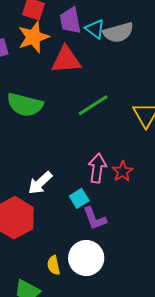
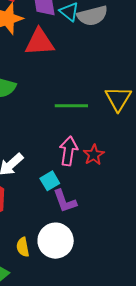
green line: (93, 105) -> (71, 106), moved, turned 32

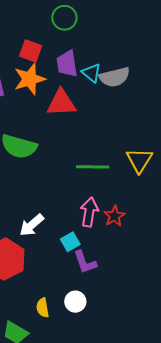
white circle: (56, 241) -> (75, 302), size x0.6

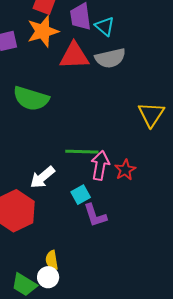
gray semicircle: (115, 77) -> (110, 58), moved
green line: (93, 167) -> (82, 152), moved
white circle: (75, 302) -> (48, 277), moved

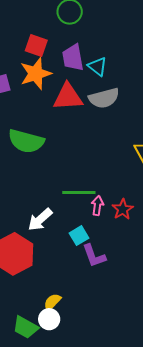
pink arrow: (100, 165) -> (97, 206), size x0.7
yellow semicircle: (52, 260) -> (52, 302), turned 54

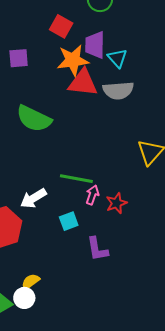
orange star: (36, 74) -> (73, 60), moved
purple L-shape: (94, 256) -> (97, 249), moved

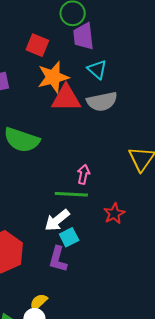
purple trapezoid: (95, 45) -> (83, 36), moved
pink arrow: (92, 195) -> (83, 174), moved
white arrow: (33, 198) -> (57, 220), moved
purple L-shape: (97, 249) -> (58, 259), moved, turned 32

